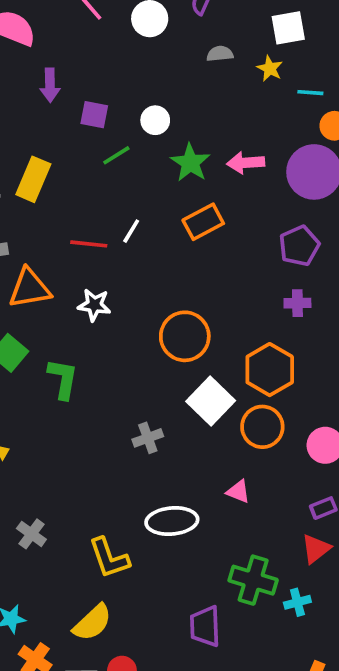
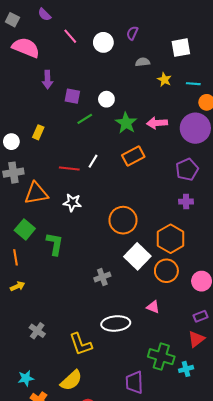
yellow star: (270, 69) -> (164, 80), moved
yellow rectangle: (33, 179) -> (38, 132), size x0.6

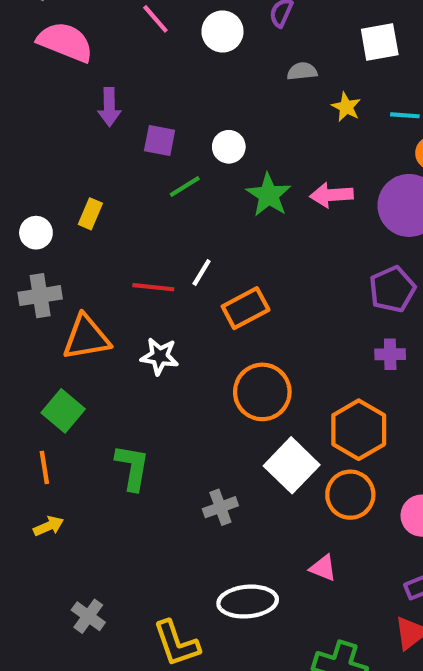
orange rectangle: (133, 156) -> (246, 308), moved
green L-shape: (55, 244) -> (132, 467), moved

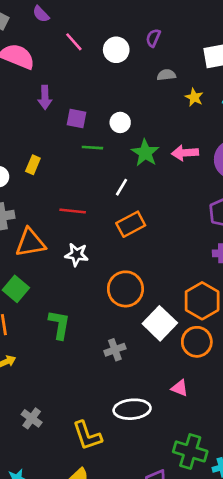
green line: (185, 187) -> (92, 148), turned 36
white line: (202, 273) -> (121, 187), moved
orange circle: (262, 392) -> (125, 289), moved

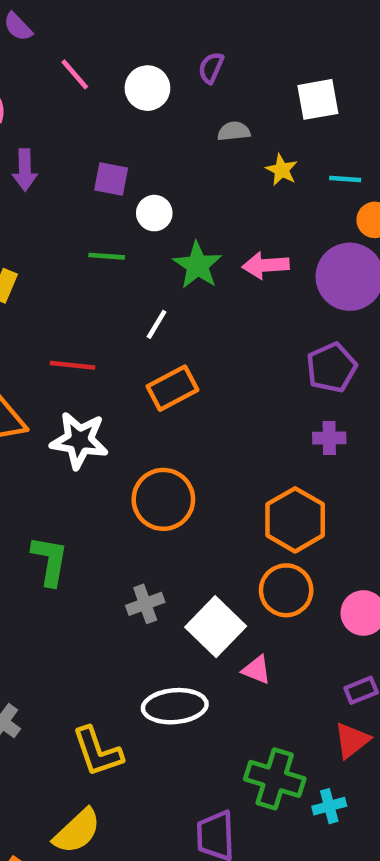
purple square: (77, 118) -> (111, 179), moved
white star: (77, 255) -> (79, 440), size x1.4
white square: (160, 323) -> (216, 627), moved

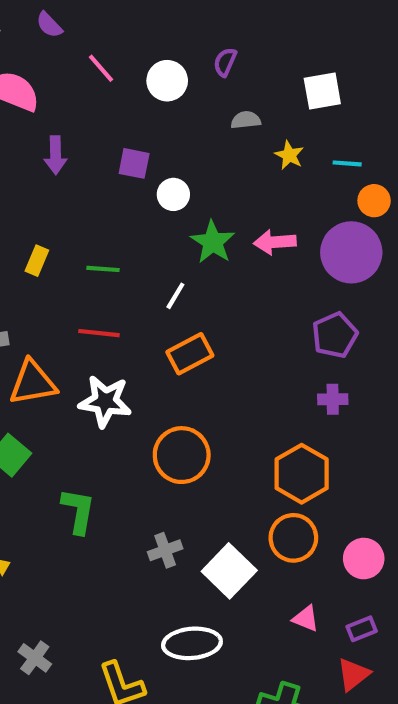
green line: (107, 256) -> (103, 269), moved
pink triangle: (257, 670) -> (306, 619), moved

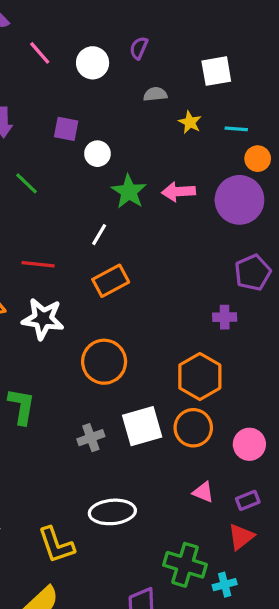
green line: (103, 269) -> (26, 183), moved, turned 40
purple pentagon: (335, 335) -> (253, 273), moved
white square: (229, 571) -> (142, 426), moved, turned 30

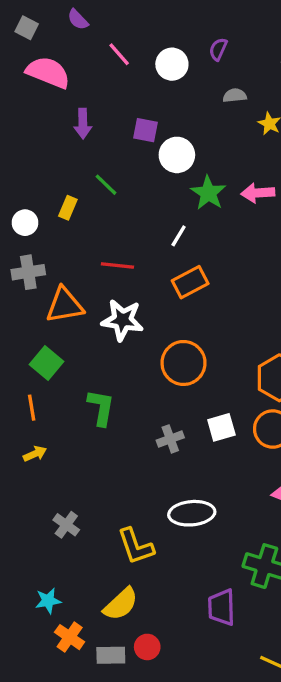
white circle: (97, 154) -> (177, 155), size x1.4
white square: (142, 426) -> (221, 427), size x0.7

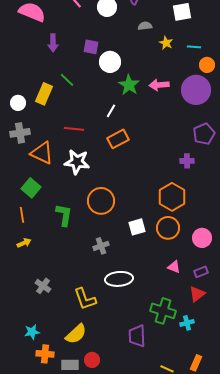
yellow rectangle: (68, 208) -> (44, 94), size x1.5
orange triangle: (65, 305) -> (42, 153), turned 35
orange circle: (184, 363) -> (101, 201), moved
gray cross: (170, 439) -> (101, 246), moved
orange cross: (70, 637) -> (45, 354), turned -30

